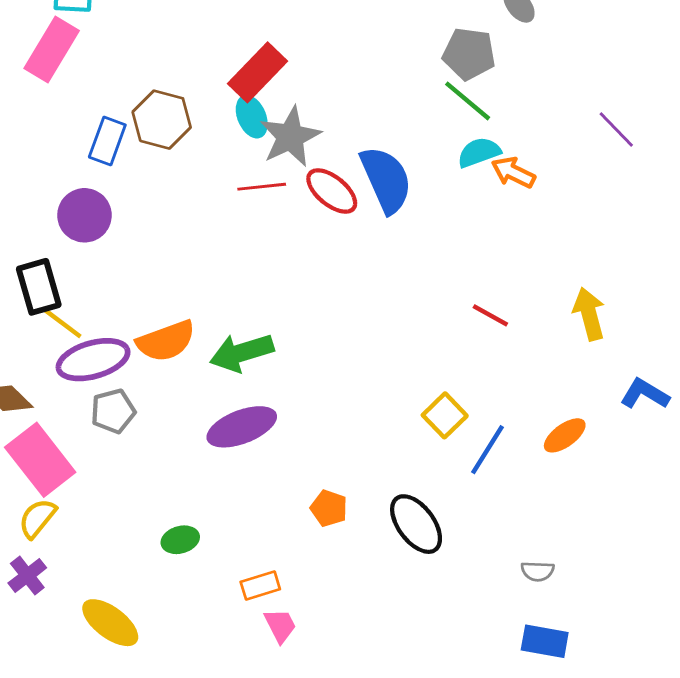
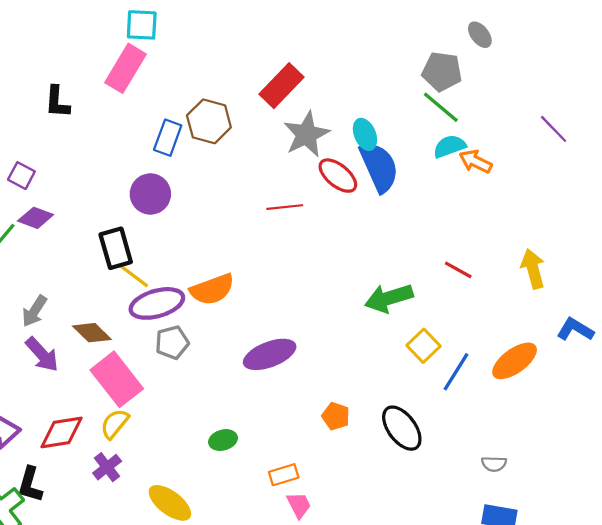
cyan ellipse: (252, 117) -> (365, 134), moved
red line: (262, 187) -> (285, 207), moved
green arrow: (242, 353) -> (389, 298), moved
orange ellipse: (565, 435) -> (515, 361), size x1.4

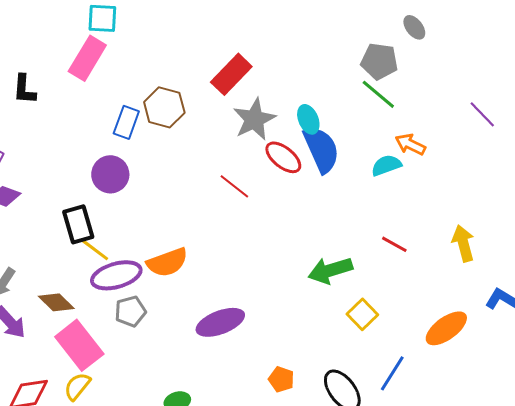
cyan semicircle: (450, 146) -> (386, 165), moved
red line: (285, 207) -> (234, 186), turned 44
blue line: (456, 372) -> (392, 373), moved

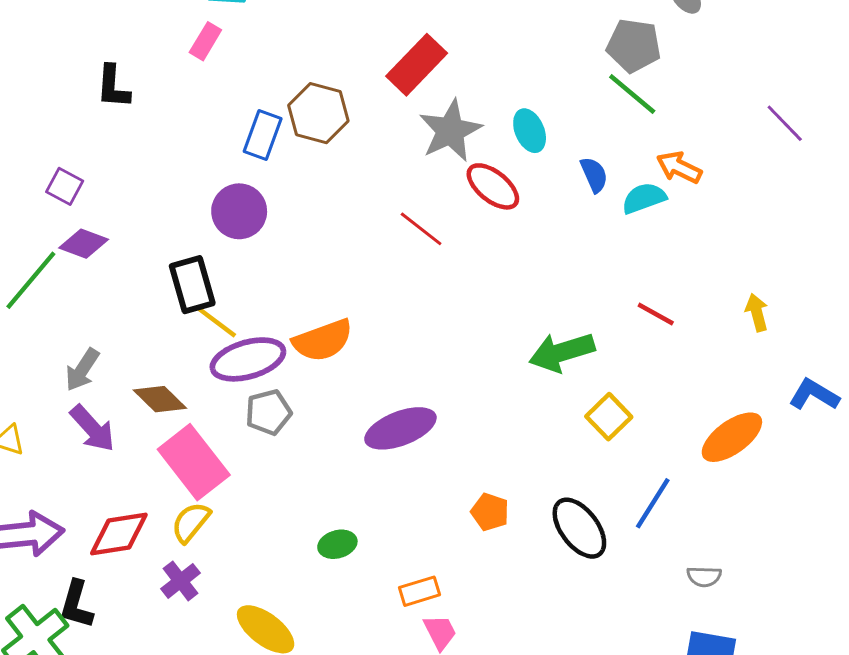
pink rectangle: (87, 58) -> (205, 41), size x0.6
blue semicircle: (321, 149) -> (594, 175), moved, size x0.5
yellow arrow: (463, 243) -> (757, 313), size x0.7

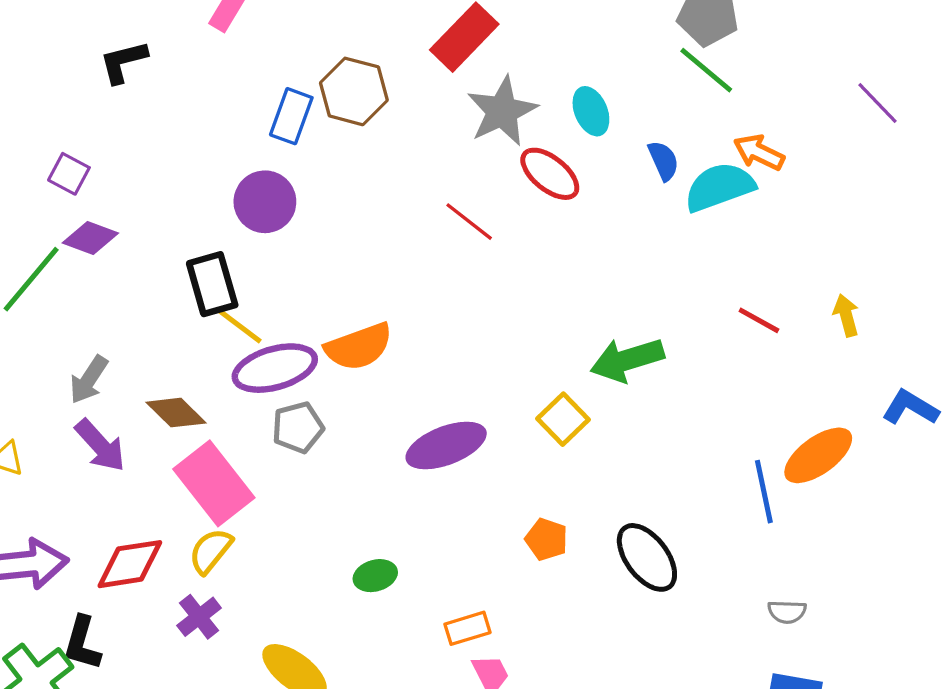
black L-shape: (113, 87) -> (123, 62), turned 72
cyan semicircle: (644, 198) -> (719, 187), size x1.4
red line: (656, 314) -> (759, 320), moved
yellow square: (609, 417) -> (563, 419), moved
blue line: (653, 503) -> (764, 492), moved, turned -44

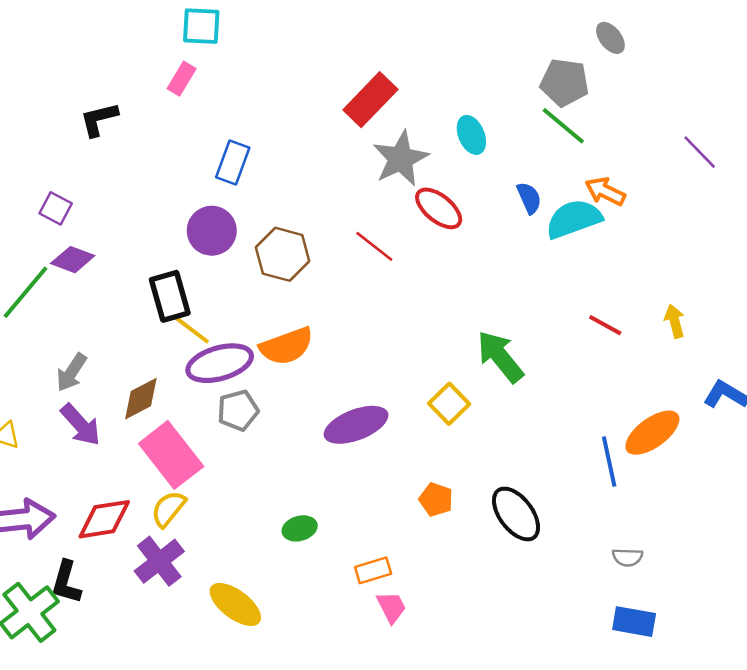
brown hexagon: (354, 91) -> (283, 254), moved
cyan ellipse: (591, 111) -> (471, 135), moved
green arrow: (627, 360) -> (500, 357), turned 68
brown diamond: (176, 413) -> (141, 399), turned -72
purple cross: (199, 617) -> (159, 561), size x1.4

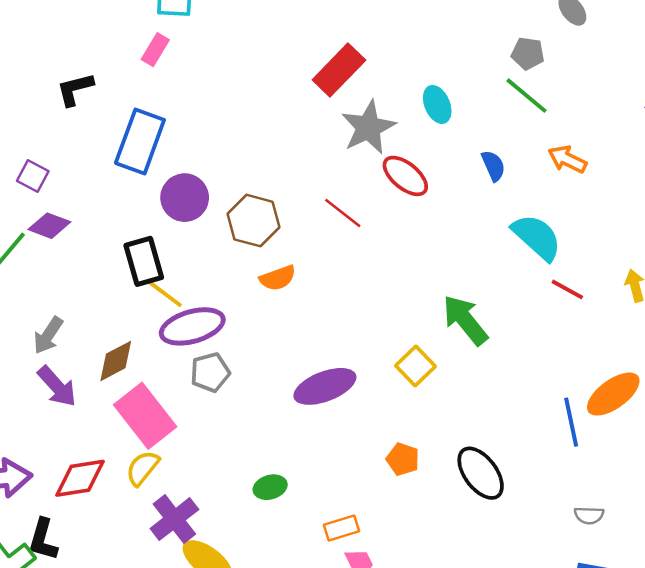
gray pentagon: (565, 82) -> (528, 53), size x0.7
blue rectangle: (233, 162) -> (140, 141), moved, size x1.5
cyan semicircle: (574, 219) -> (537, 237), moved, turned 62
orange semicircle: (286, 346) -> (278, 278), moved, size x0.7
purple cross: (159, 561) -> (174, 519), moved

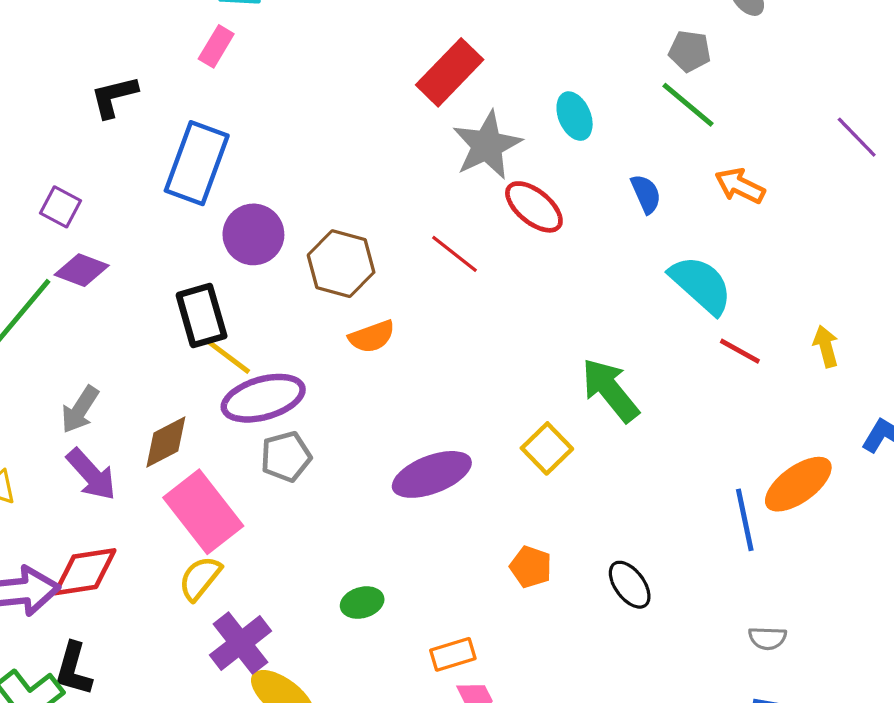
black ellipse: (481, 473) -> (630, 585), size x0.7
red diamond: (80, 478) -> (85, 572), moved

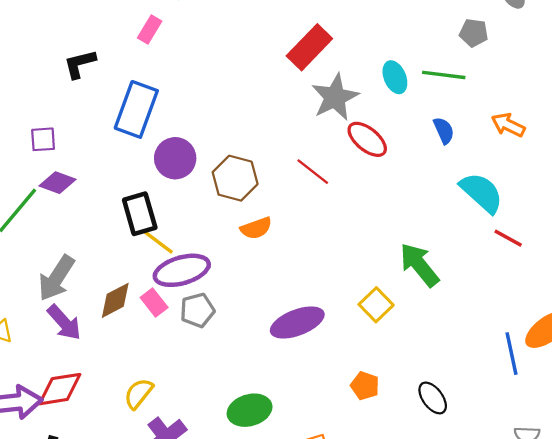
green line: (688, 105) -> (444, 75), moved, turned -33
purple square: (60, 207) -> (43, 139), turned -32
gray arrow: (80, 410) -> (56, 278), size x1.4
pink rectangle: (203, 512) -> (154, 303), moved, size x0.5
green ellipse: (362, 603) -> (250, 410), size x1.5

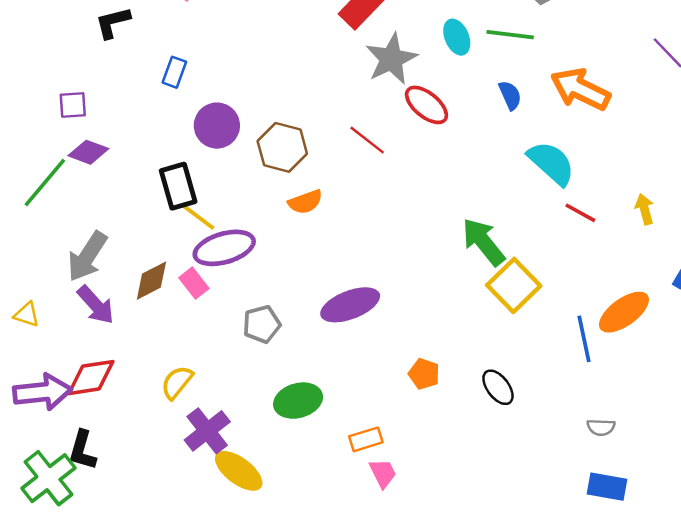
blue rectangle: (136, 109) -> (174, 72), size x0.5
orange arrow: (508, 125) -> (580, 89), size x1.6
yellow square: (376, 305) -> (514, 285), moved, size x1.4
gray pentagon: (197, 310) -> (262, 324), moved

